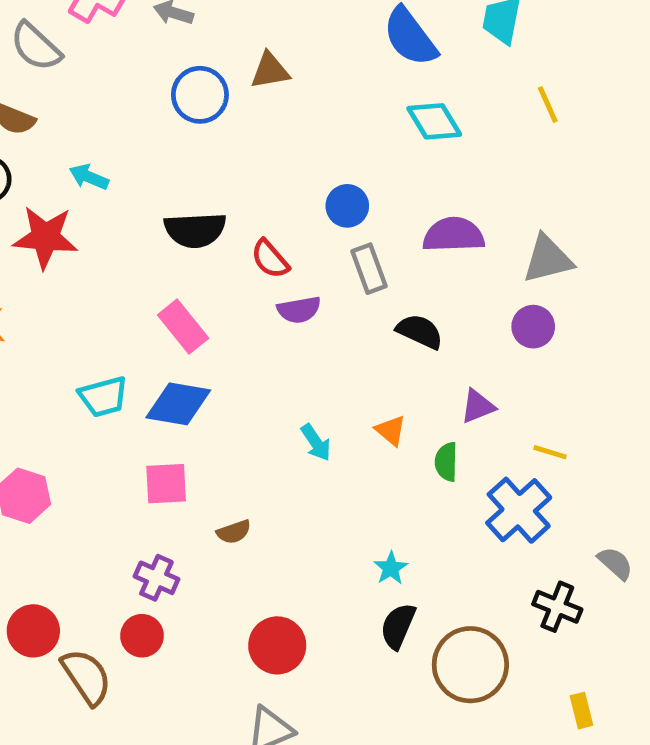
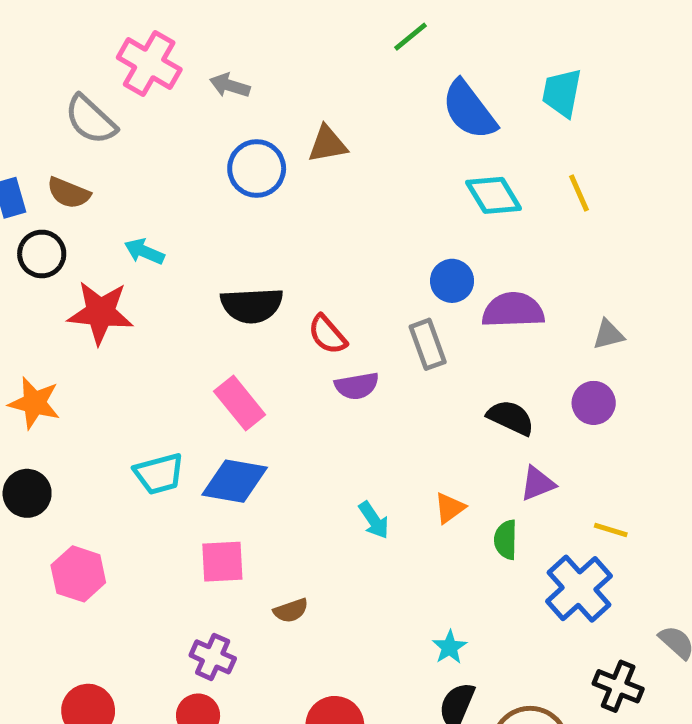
yellow line: (548, 104) -> (579, 193), moved
blue circle: (347, 206) -> (452, 281), moved
gray triangle: (548, 259) -> (608, 335), size x0.6
black semicircle: (420, 331) -> (511, 418), moved
orange triangle: (391, 430) -> (450, 508), turned 44

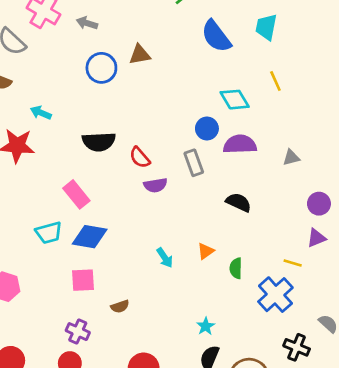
cyan diamond: (494, 195) -> (235, 100), moved
pink rectangle: (240, 403) -> (76, 194), moved
purple circle: (594, 403) -> (319, 204), moved
purple triangle: (537, 484) -> (316, 238), moved

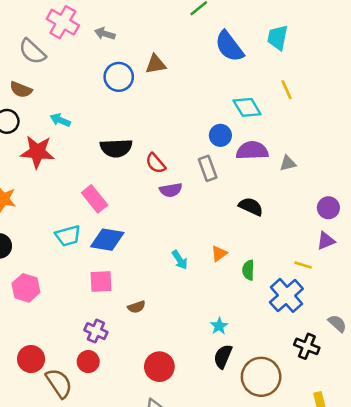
gray triangle: (291, 158) -> (288, 163), moved

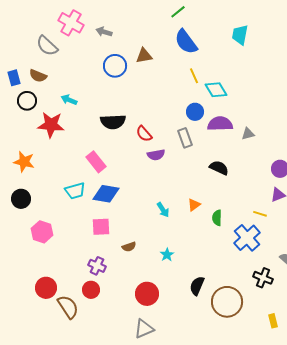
blue semicircle: (229, 46) -> (186, 42), moved
yellow line: (286, 90) -> (194, 76), moved
cyan star: (219, 326) -> (167, 255), moved

